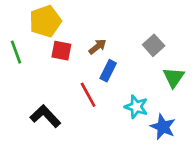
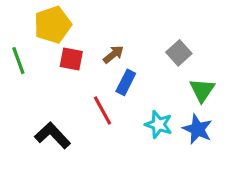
blue star: (163, 127) -> (197, 129), moved

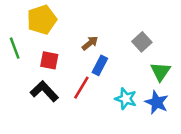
red square: (71, 59) -> (49, 60), moved
red line: (102, 110) -> (81, 88), turned 60
black L-shape: (53, 135) -> (44, 91), moved

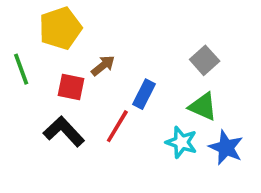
brown arrow: (90, 43) -> (103, 66), moved
green triangle: (160, 72) -> (203, 107), moved, turned -40

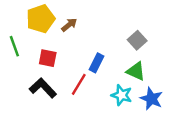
brown arrow: (103, 66) -> (69, 25), moved

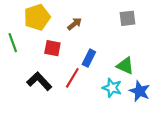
brown arrow: (69, 25) -> (75, 24), moved
gray square: (137, 40) -> (127, 18), moved, turned 35
red square: (48, 58) -> (52, 48), moved

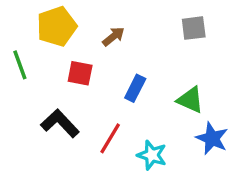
red line: (72, 78) -> (110, 138), moved
cyan star: (112, 88) -> (152, 155), moved

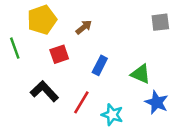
gray square: (194, 28) -> (160, 22), moved
red square: (80, 73) -> (59, 54), turned -30

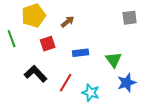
blue rectangle: (100, 65) -> (81, 53), turned 56
green triangle: (141, 74) -> (114, 60), turned 30
blue star: (157, 102) -> (127, 83), turned 30

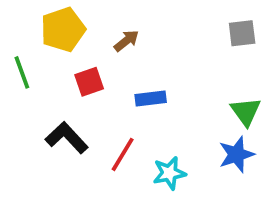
green triangle: (114, 60) -> (246, 112), moved
cyan star: (91, 93) -> (169, 173), turned -30

